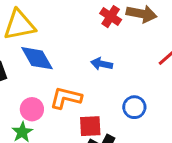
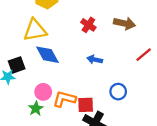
red cross: (111, 17) -> (88, 25), moved
orange L-shape: (66, 98) -> (64, 99), moved

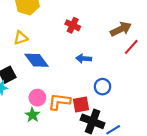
brown arrow: (124, 23) -> (121, 29), moved, turned -30
yellow triangle: (35, 30) -> (21, 38), size x0.6
blue circle: (118, 92) -> (103, 87), moved

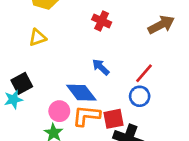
red line: (131, 47) -> (144, 73), moved
blue arrow: (84, 59) -> (101, 67), moved, turned 40
blue diamond: (36, 60) -> (81, 93), moved

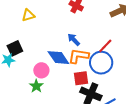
blue circle: (140, 96) -> (101, 63), size x1.5
orange L-shape: (86, 116) -> (79, 56), moved

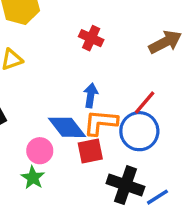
blue arrow: (74, 40) -> (91, 95), turned 56
red square: (81, 78) -> (90, 151), moved

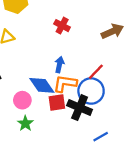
green star: (33, 178) -> (25, 123), moved
black cross: (125, 185) -> (80, 108), moved

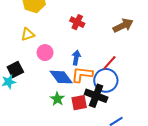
pink circle: (22, 100) -> (45, 53), moved
red square: (57, 103) -> (79, 103), moved
green star: (25, 123) -> (57, 99), moved

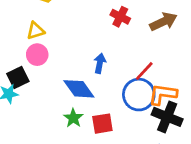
red cross: (77, 22) -> (120, 17), moved
pink circle: (45, 53) -> (37, 55), moved
orange L-shape: (82, 74) -> (163, 94), moved
black cross: (96, 96) -> (167, 117), moved

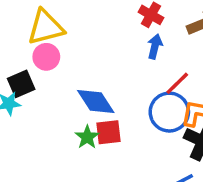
yellow triangle: (36, 31) -> (46, 27), size x1.6
blue arrow: (100, 63) -> (155, 46), moved
red square: (102, 124) -> (108, 132), moved

